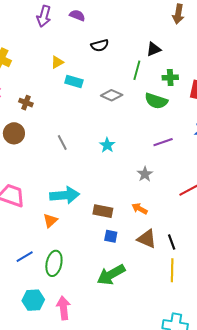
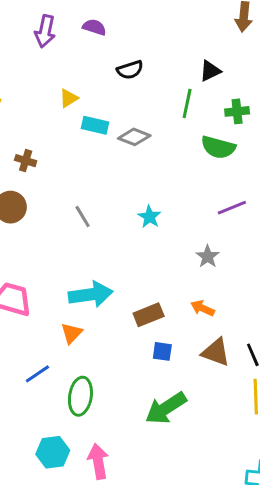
gray diamond: (112, 95) -> (134, 137), moved
brown rectangle: (103, 211) -> (149, 315), turned -30
blue line: (25, 257) -> (37, 374), moved

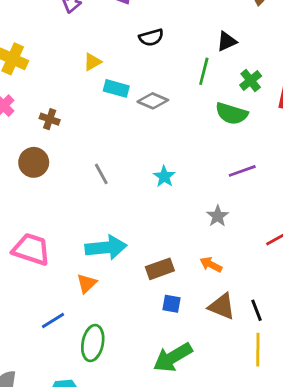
green cross: (237, 111) -> (251, 81), turned -35

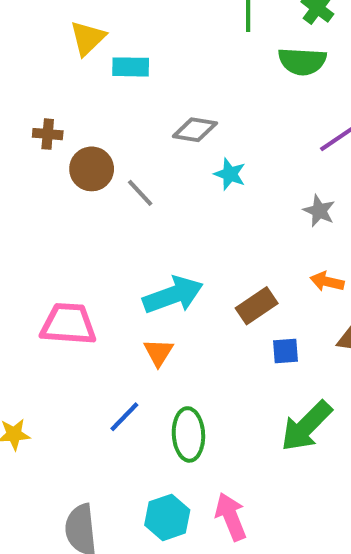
yellow triangle: (92, 62) -> (88, 38), size x1.4
gray diamond: (153, 101) -> (195, 130), moved
brown circle: (34, 162) -> (92, 169), moved

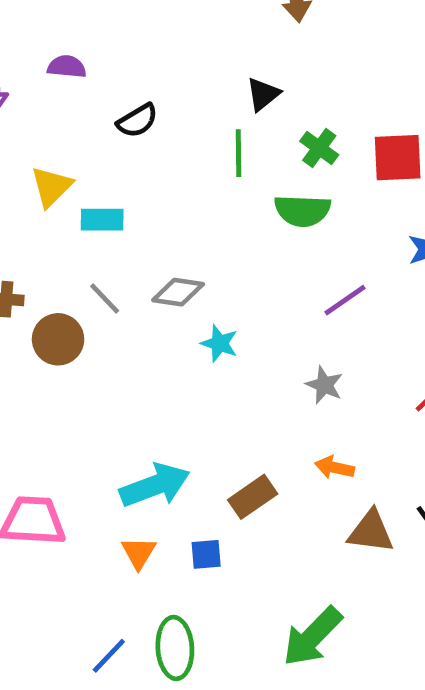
gray line: (140, 193) -> (105, 299), moved
blue square: (286, 351) -> (206, 554), moved
blue line: (124, 417) -> (109, 656), moved

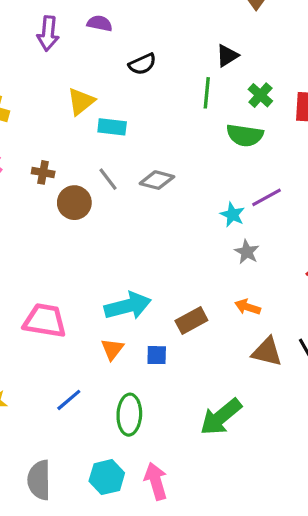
cyan star: (220, 343) -> (233, 215), moved
blue line: (109, 656) -> (69, 400), moved

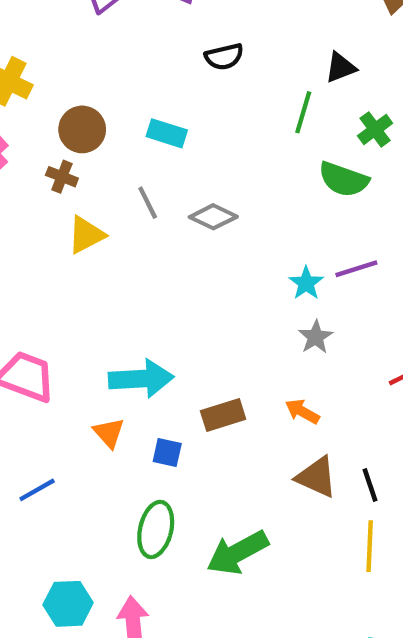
yellow triangle: (81, 101) -> (86, 235), moved
brown circle: (74, 203) -> (82, 129), moved
orange triangle: (112, 349) -> (109, 433), turned -30
green ellipse: (129, 415) -> (156, 529), moved

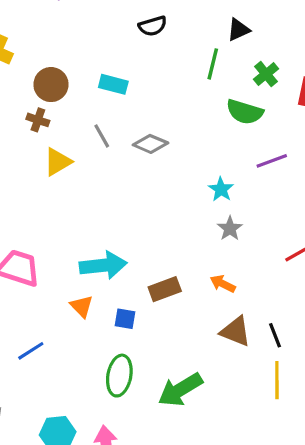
purple line: (356, 269) -> (272, 161), moved

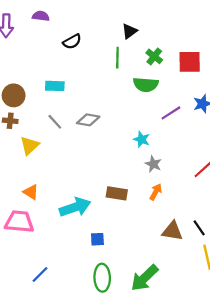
orange arrow: (223, 284) -> (156, 192), moved, turned 105
brown rectangle: (165, 289) -> (117, 193), moved, turned 42
orange triangle: (82, 306) -> (31, 192), moved

